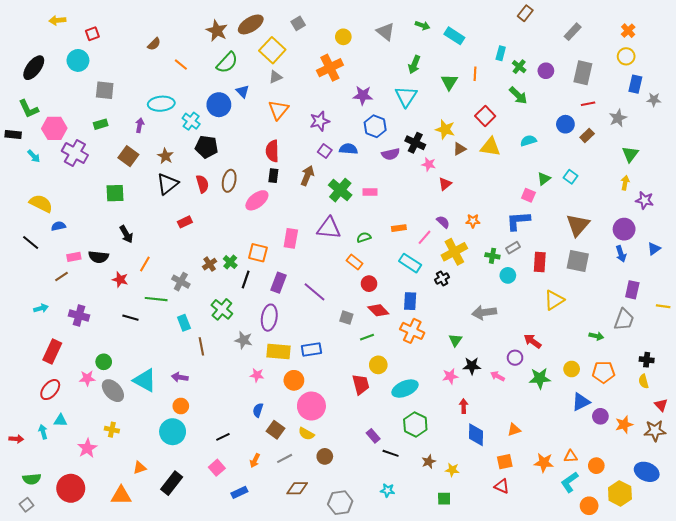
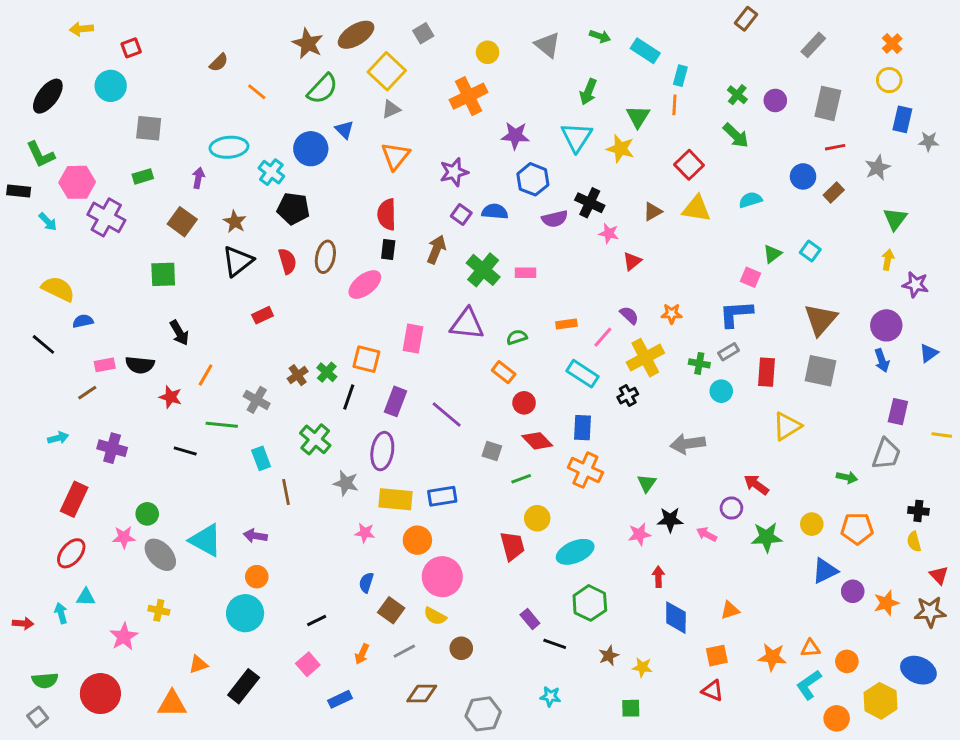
cyan rectangle: (501, 53) -> (680, 76), moved
yellow star: (445, 129) -> (620, 149), moved

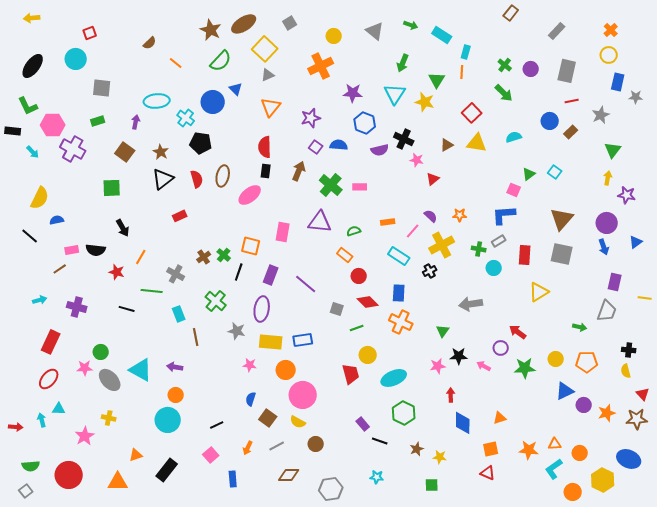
yellow arrow: (81, 29) -> (32, 18), moved
yellow semicircle: (58, 289) -> (40, 198), turned 90
blue rectangle: (340, 699) -> (233, 479), turned -70

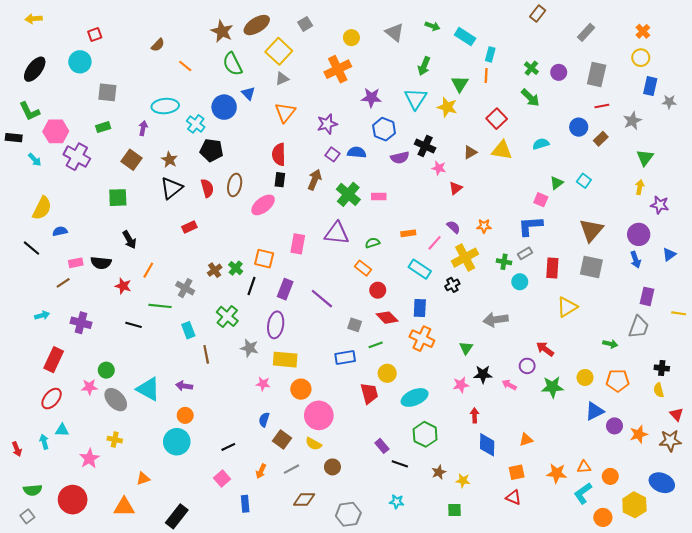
green semicircle: (221, 61) -> (233, 64), turned 110
blue rectangle: (303, 340) -> (345, 358), moved
red arrow: (16, 427) -> (17, 449), turned 64
black rectangle: (167, 470) -> (177, 516), moved

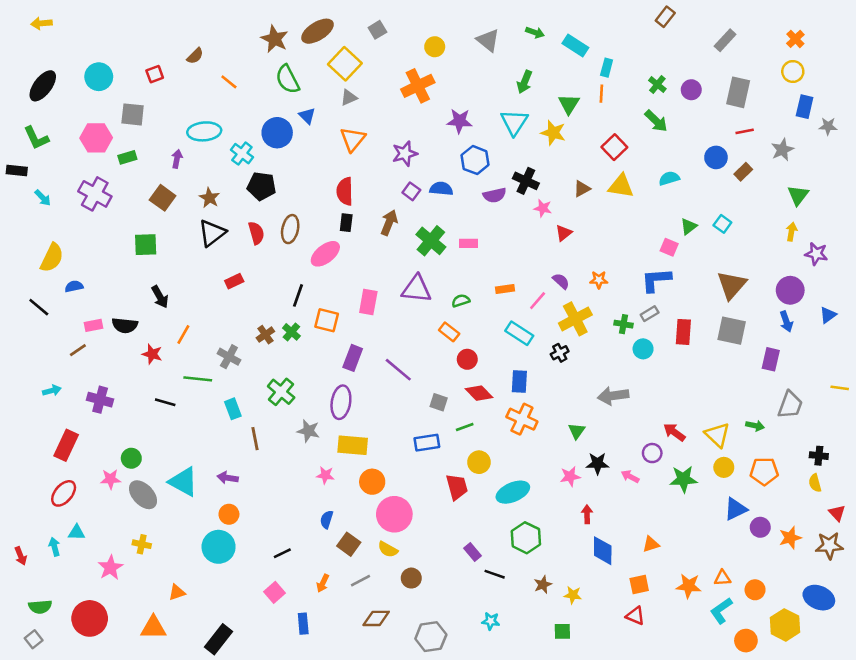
red square: (95, 34) -> (155, 74), moved
pink hexagon: (56, 131) -> (96, 138), moved
black line: (251, 286) -> (298, 295), moved
purple rectangle: (647, 296) -> (771, 359), moved
yellow triangle: (567, 307) -> (717, 435), moved, turned -45

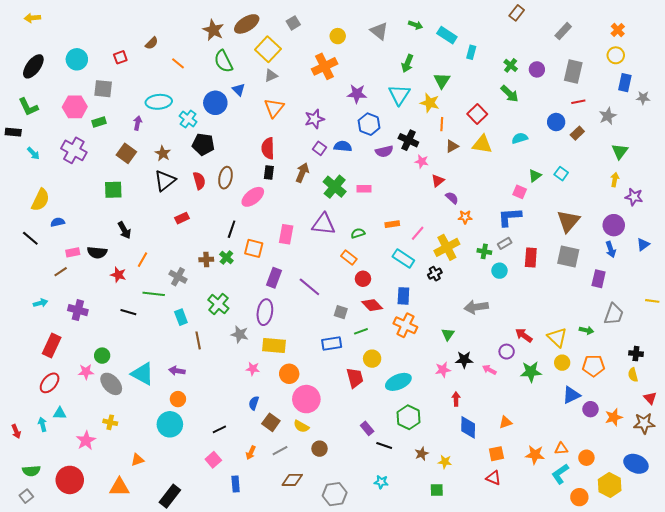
orange line: (601, 94) -> (442, 124), moved
purple semicircle: (561, 281) -> (452, 198), moved
brown cross: (265, 335) -> (206, 260), turned 32

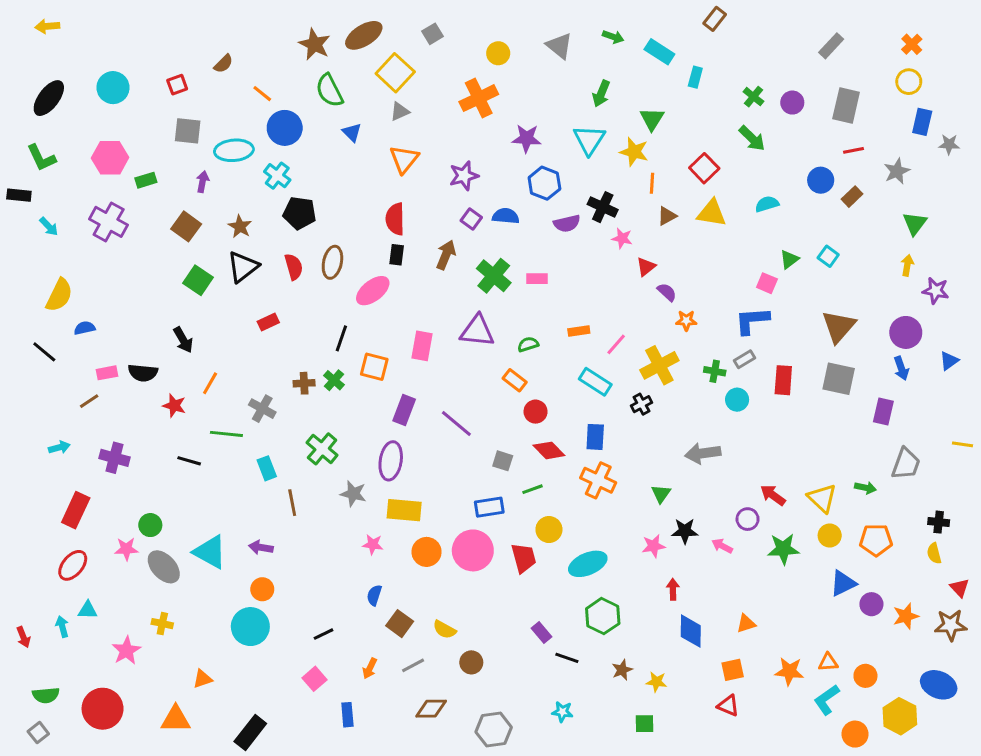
brown rectangle: (517, 13) -> (715, 19), moved
gray square: (103, 89) -> (188, 131), moved
blue circle: (215, 103) -> (285, 128), moved
green square: (113, 190) -> (198, 280), moved, turned 36
pink circle: (306, 399) -> (473, 550), moved

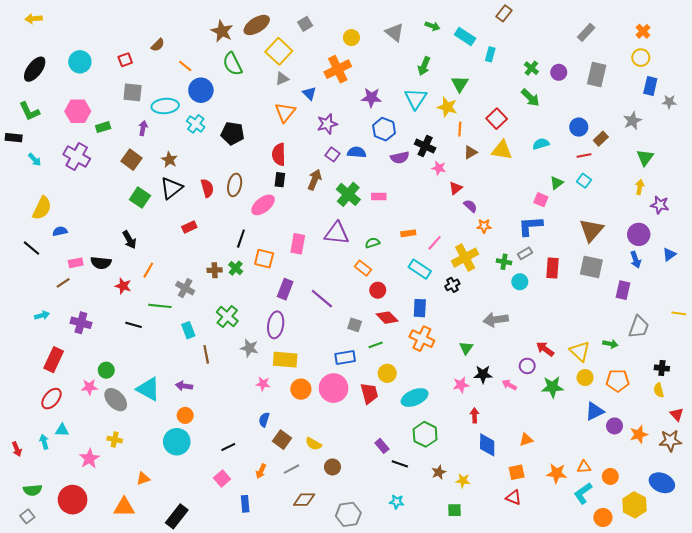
blue triangle: (352, 132) -> (309, 93), moved
red line: (854, 150) -> (584, 155), moved
black pentagon: (300, 213) -> (232, 133), moved

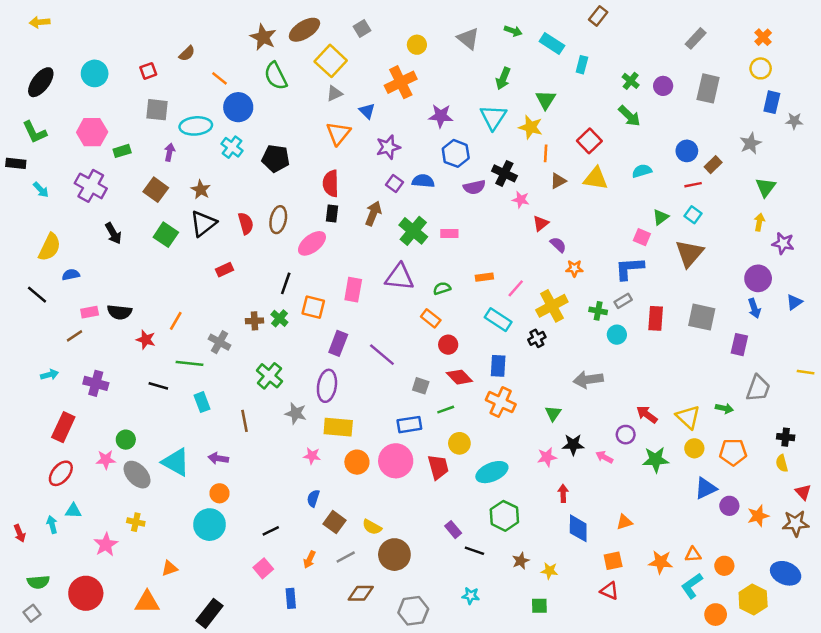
brown triangle: (591, 230) -> (689, 253), moved
black arrow: (129, 240) -> (113, 233), moved
cyan rectangle: (188, 330) -> (202, 402), moved
brown circle: (332, 467) -> (394, 555), size x1.6

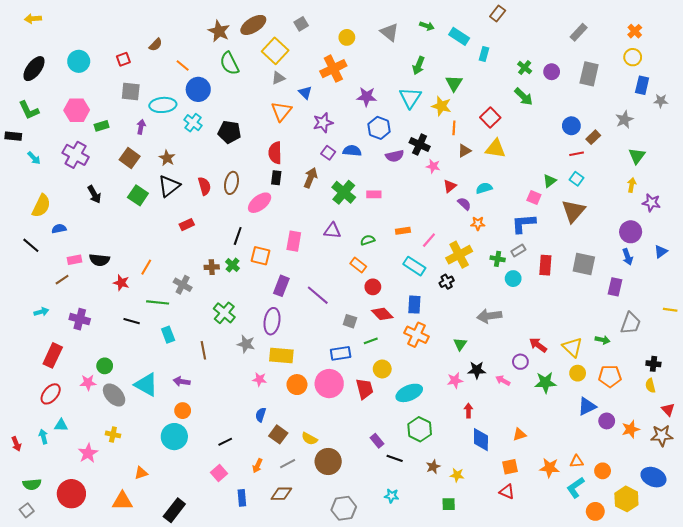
cyan semicircle: (642, 171) -> (484, 188), moved
purple triangle: (399, 277) -> (332, 231), size x0.7
brown diamond: (361, 593) -> (281, 494), moved

